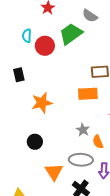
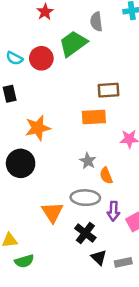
gray semicircle: (90, 16) -> (96, 22), turned 49
cyan semicircle: (27, 36) -> (14, 58), moved, turned -64
black circle: (35, 142) -> (21, 163), moved, size x1.5

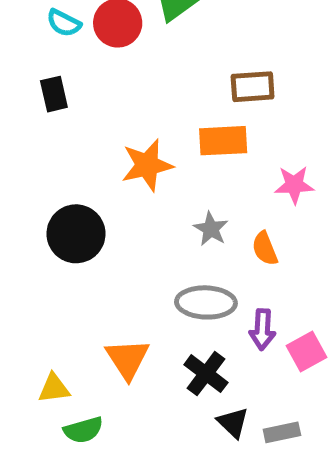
orange star: (38, 128) -> (147, 165), moved
orange semicircle: (106, 176) -> (265, 249), moved
orange triangle: (52, 212) -> (127, 359), moved

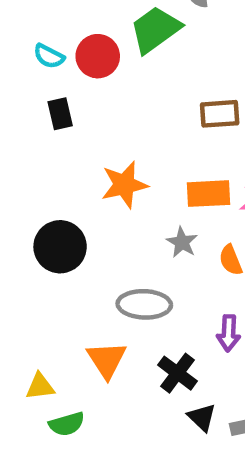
black rectangle: (54, 94) -> (60, 114), moved
orange rectangle: (223, 141) -> (209, 194), moved
gray ellipse: (206, 302) -> (144, 304), moved

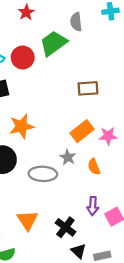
orange star: (124, 185) -> (21, 126), moved
orange rectangle: (209, 194) -> (82, 131), turned -35
gray ellipse: (144, 304) -> (43, 174), moved

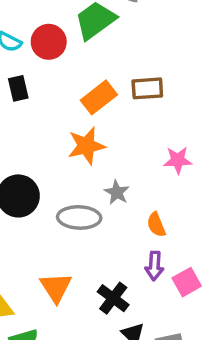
orange star: (21, 126) -> (86, 146), moved
orange rectangle: (82, 131) -> (99, 97), moved
orange semicircle: (94, 167) -> (156, 225), moved

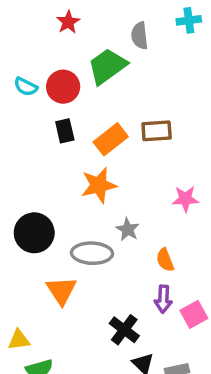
black rectangle: (18, 88) -> (65, 131), moved
orange triangle: (56, 287) -> (61, 291), moved

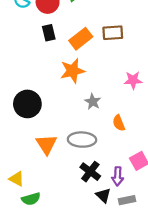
gray ellipse: (92, 253) -> (82, 140), moved
purple arrow: (163, 299) -> (118, 176), moved
yellow triangle: (19, 340) -> (17, 179), turned 35

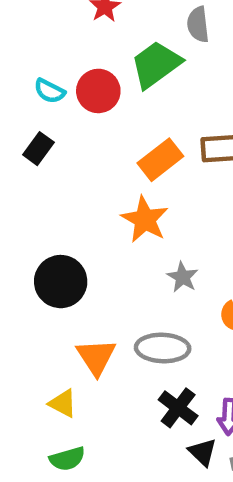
black rectangle: (49, 33) -> (38, 149), moved, turned 49
orange star: (72, 71) -> (145, 219), turned -30
yellow triangle: (17, 179) -> (63, 403), moved

